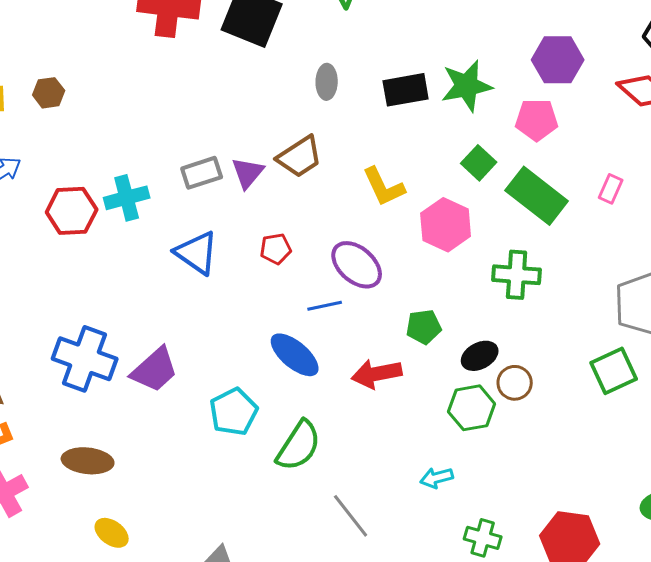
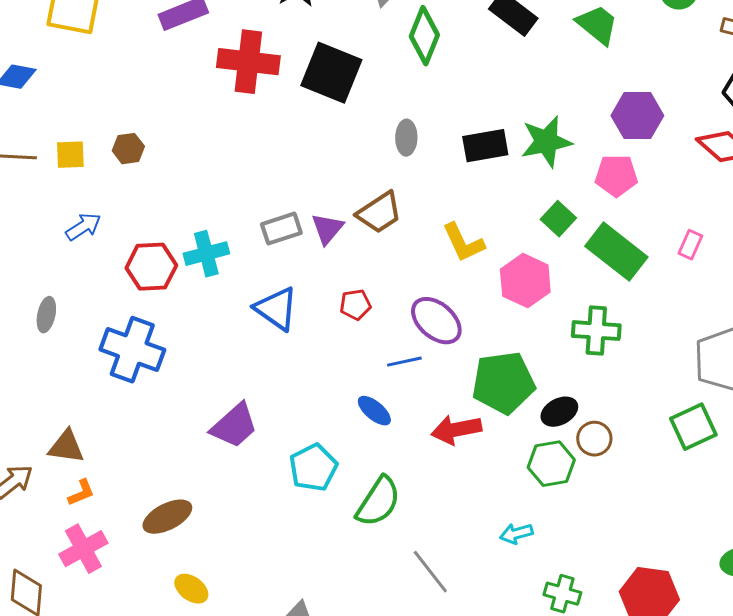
green pentagon: (424, 327) -> (503, 383), size x1.8
blue ellipse: (295, 355) -> (374, 411), size x0.7
blue cross: (85, 359) -> (132, 350), moved
brown ellipse: (88, 461) -> (167, 517), turned -33

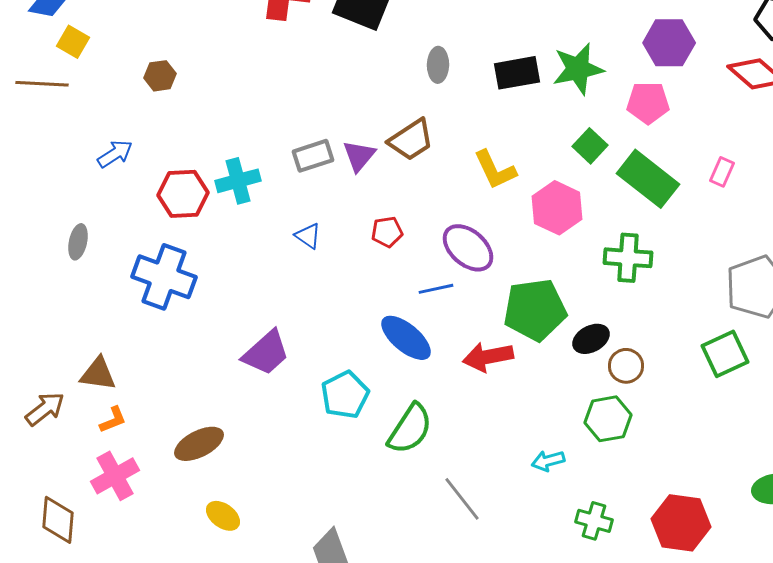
yellow square: (70, 155) -> (73, 42), moved, turned 32
blue triangle: (276, 309) -> (308, 236), size x0.6
blue ellipse: (374, 411) -> (406, 338), size x1.5
green hexagon: (551, 464) -> (608, 419), moved

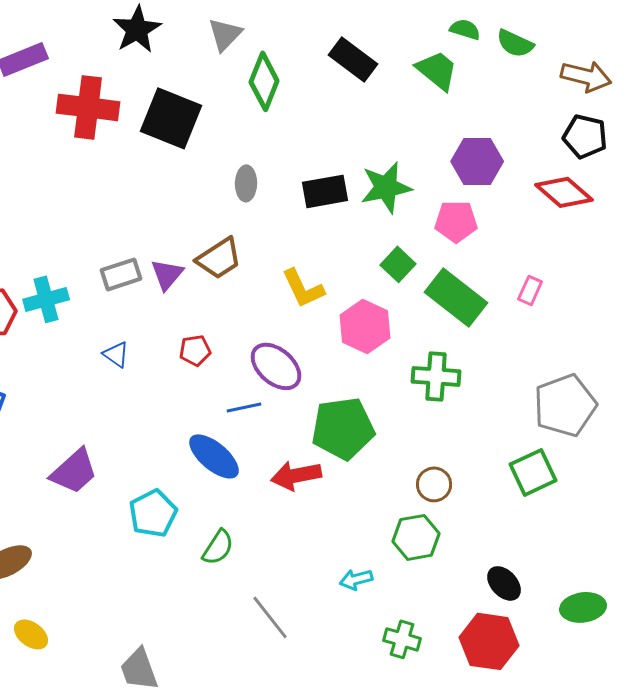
black ellipse: (591, 339) -> (504, 583), moved, turned 75
green semicircle: (410, 429) -> (218, 547), size x0.7

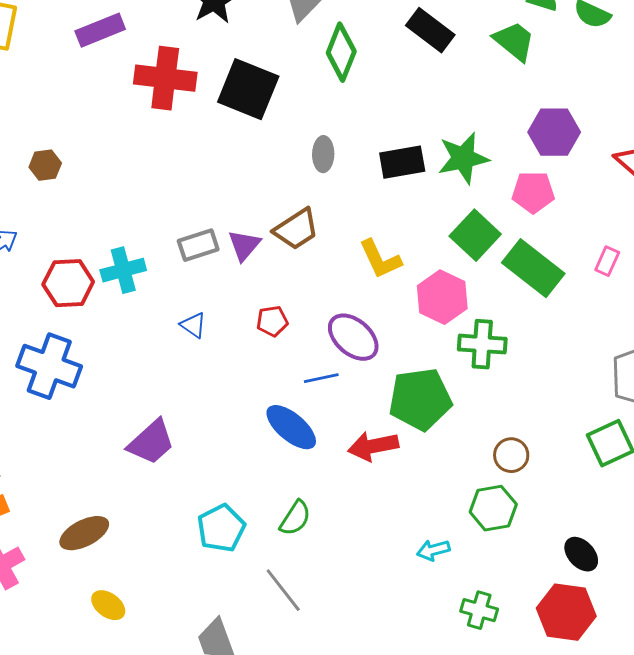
green square: (398, 264) -> (475, 235), size x1.4
green cross: (436, 376) -> (482, 344), moved
cyan pentagon: (153, 513) -> (221, 528), moved
gray line: (270, 617) -> (283, 590), moved

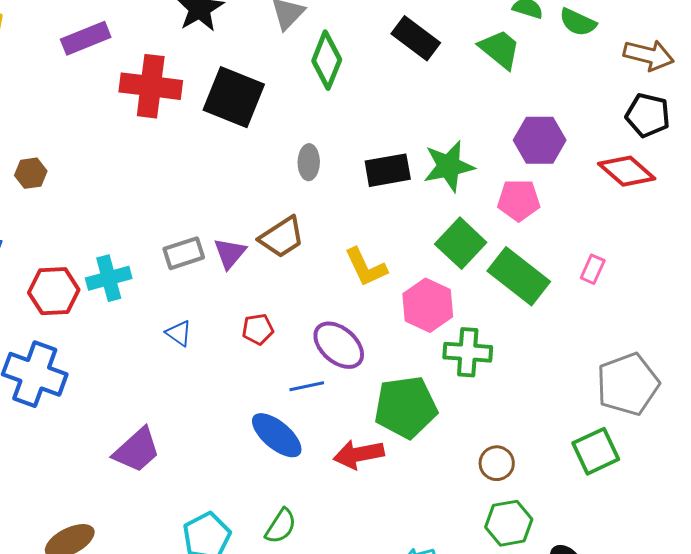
green hexagon: (493, 508) -> (509, 523), moved

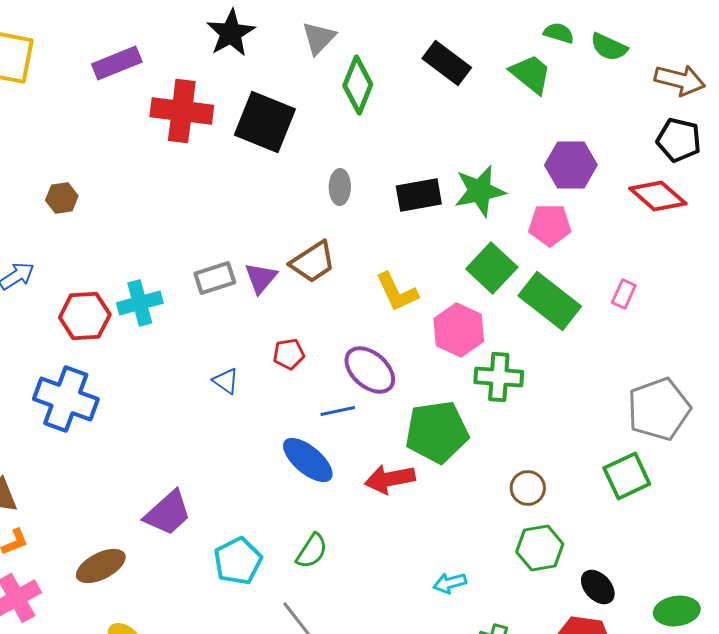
blue triangle: (179, 333) -> (226, 381), moved
purple trapezoid: (137, 450) -> (168, 513), moved

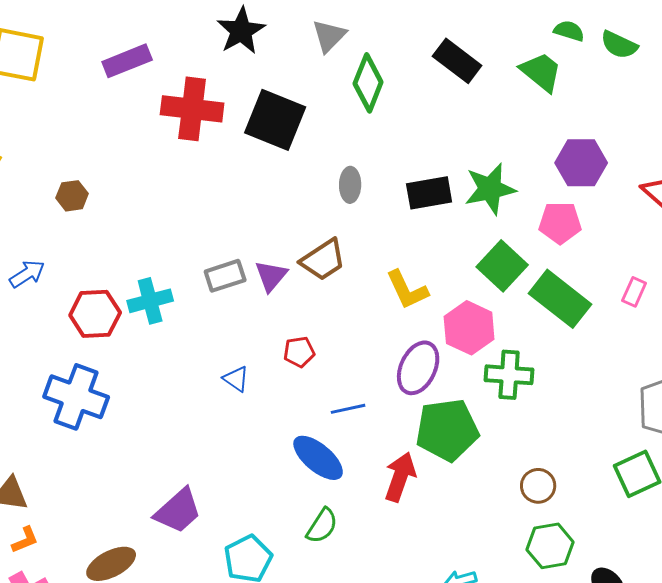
purple ellipse: (370, 370) -> (418, 368), moved, turned 74
red arrow: (390, 479) -> (400, 477), turned 120
green semicircle: (312, 551) -> (322, 526), moved

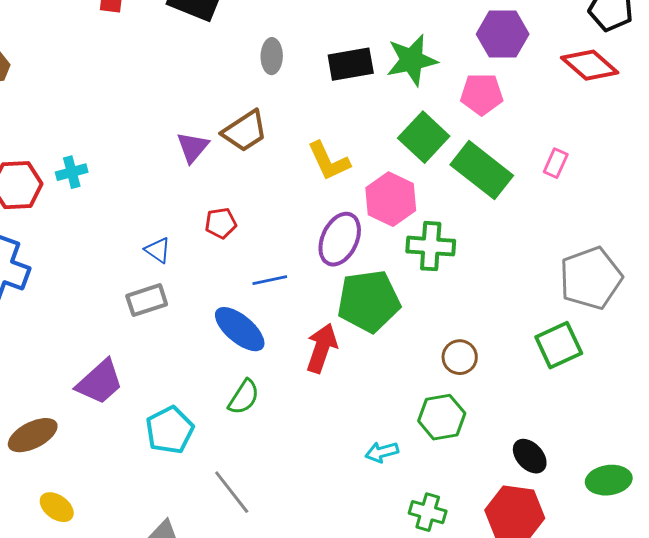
gray rectangle: (225, 276) -> (147, 300), moved
cyan cross: (150, 301) -> (72, 172), size x0.7
green hexagon: (550, 546) -> (442, 417), moved

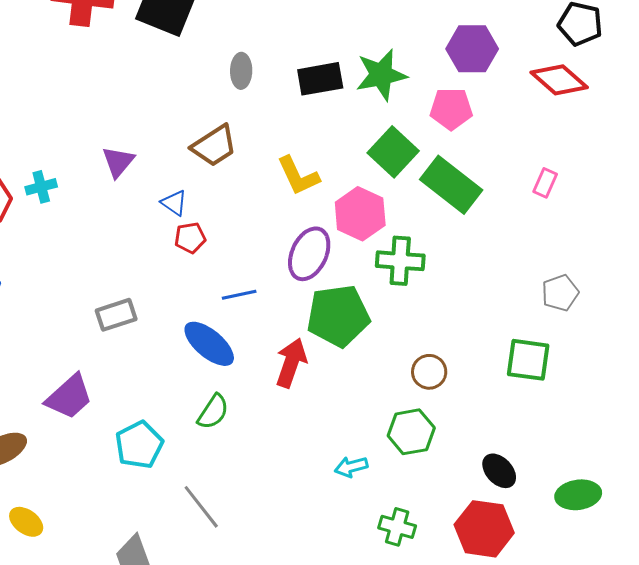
purple triangle: (193, 147) -> (118, 162), moved
pink rectangle: (556, 163) -> (545, 183), moved
blue triangle: (158, 250) -> (174, 203), moved
gray pentagon: (591, 278) -> (560, 293), size x0.6
green square: (559, 345) -> (528, 360), turned 33

